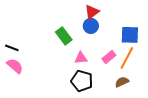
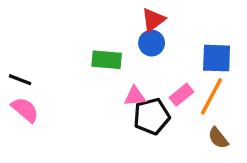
green rectangle: (64, 36) -> (107, 60), turned -48
black pentagon: (82, 81) -> (152, 116), moved, turned -30
brown semicircle: (122, 82) -> (218, 138), moved, turned -104

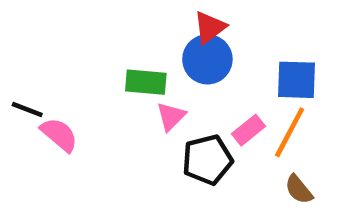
blue circle: (152, 43) -> (207, 59), size x1.4
pink triangle: (135, 96) -> (171, 116), moved, turned -40
pink semicircle: (25, 110) -> (59, 135), moved

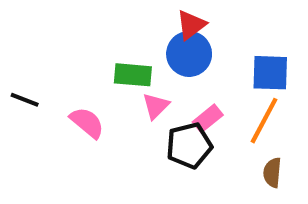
pink rectangle: (249, 130) -> (208, 118), moved
pink semicircle: (59, 135) -> (87, 123), moved
brown semicircle: (299, 189) -> (272, 173), turned 44

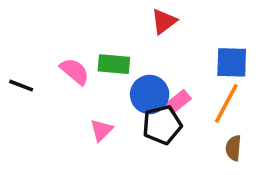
blue circle: (189, 54) -> (150, 94), moved
pink triangle: (156, 106) -> (101, 130), moved
pink semicircle: (87, 123) -> (75, 71), moved

